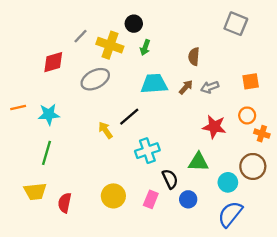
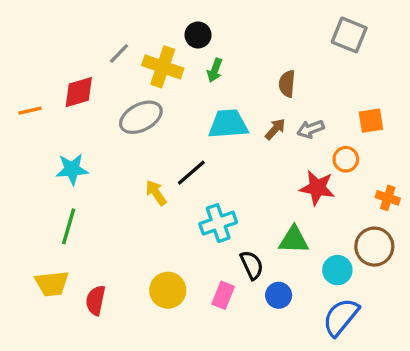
orange line: (18, 108) -> (30, 111), moved
orange circle: (247, 115) -> (346, 159), moved

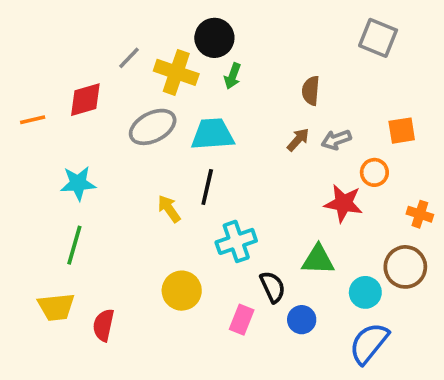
black circle: (198, 35) -> (214, 38), size x1.4
cyan trapezoid: (228, 124) -> (213, 134), moved
black line: (191, 173) -> (207, 187), turned -36
yellow circle: (168, 290) -> (182, 291), moved

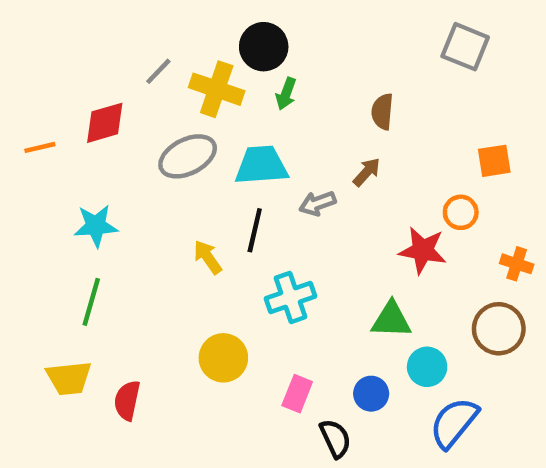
gray arrow: (336, 140) -> (317, 203), moved
black semicircle: (273, 287) -> (335, 438), moved
cyan circle: (365, 292) -> (427, 367), moved

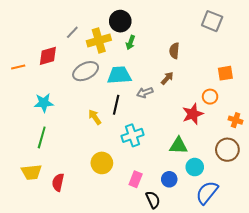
yellow cross: (217, 89) -> (99, 40), turned -35
red star: (423, 250) -> (193, 114), turned -30

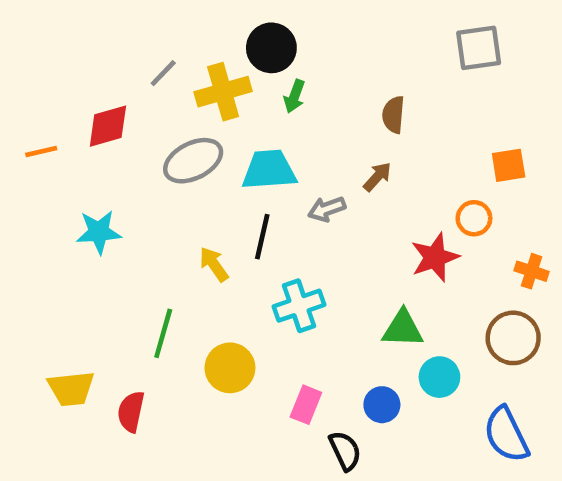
gray square: (212, 21) -> (479, 48), turned -30
green line: (42, 137) -> (163, 333), moved
blue semicircle: (207, 193) -> (506, 435), moved, turned -65

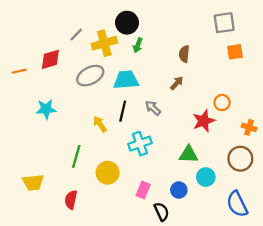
orange square: (509, 165) -> (235, 52), moved
gray arrow: (327, 209) -> (153, 108), moved, turned 63
red semicircle: (131, 412) -> (71, 200), moved

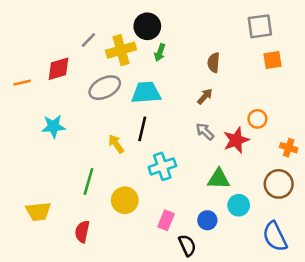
gray arrow: (153, 108) -> (205, 131), moved

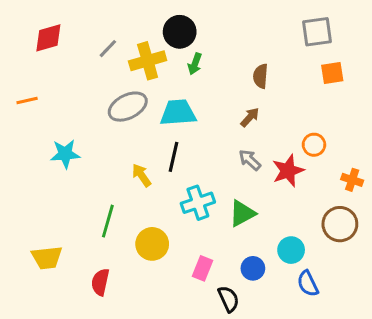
red diamond: (58, 69) -> (48, 38), moved
green triangle: (219, 179) -> (242, 213), moved, turned -30
blue semicircle: (275, 237) -> (308, 284), moved, size x0.7

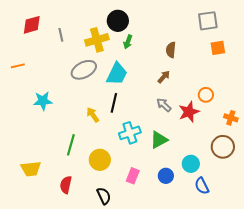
gray line: (108, 49) -> (61, 35), moved, turned -56
cyan trapezoid: (178, 113) -> (117, 74), turned 120
black semicircle: (228, 299) -> (104, 196), moved

